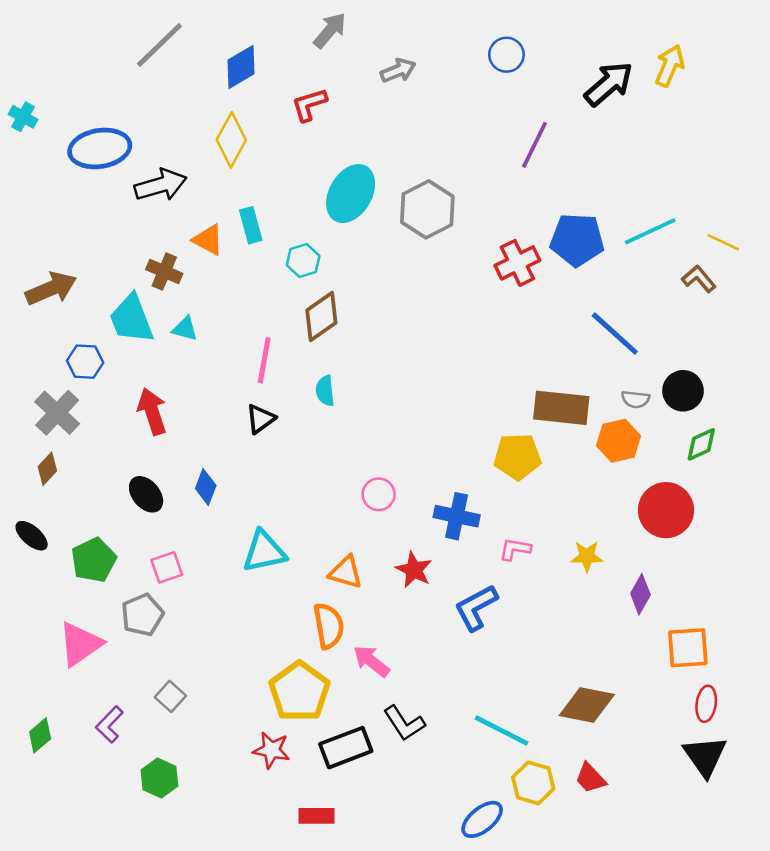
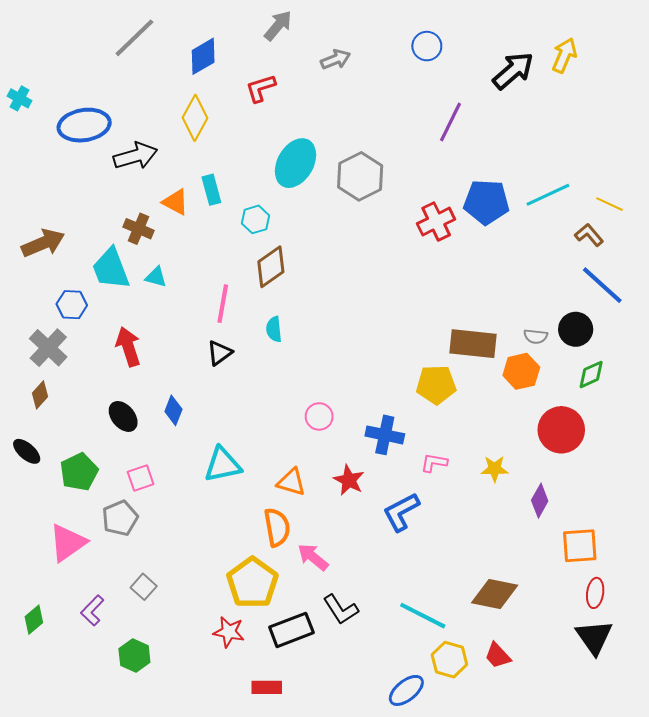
blue line: (615, 334) -> (602, 285), moved

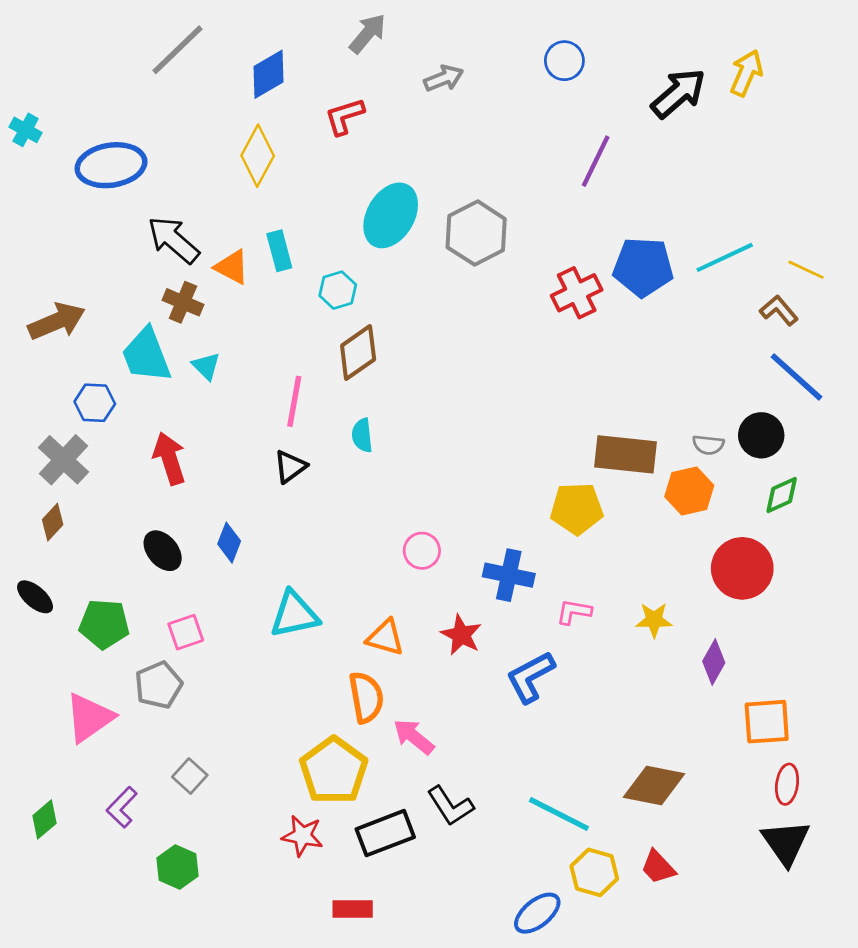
black arrow: (135, 156) -> (173, 240), moved, turned -123
cyan triangle: (156, 277) -> (206, 366), turned 30
green pentagon: (79, 472) -> (104, 624), turned 30

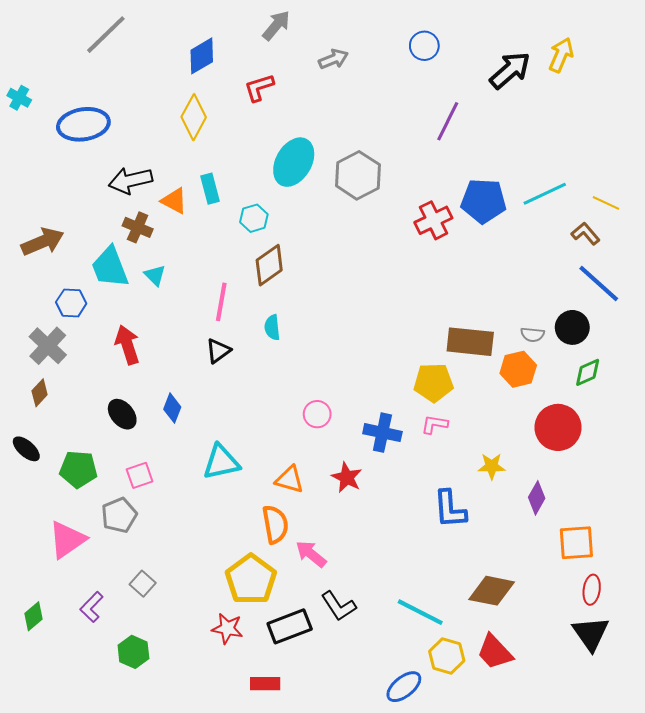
gray line: (178, 50) -> (106, 35), moved
black arrow: (173, 240) -> (130, 180), turned -54
pink L-shape: (574, 612) -> (434, 424), moved
blue L-shape: (530, 677) -> (450, 509), moved, turned -66
red trapezoid: (658, 867) -> (495, 652), size x1.4

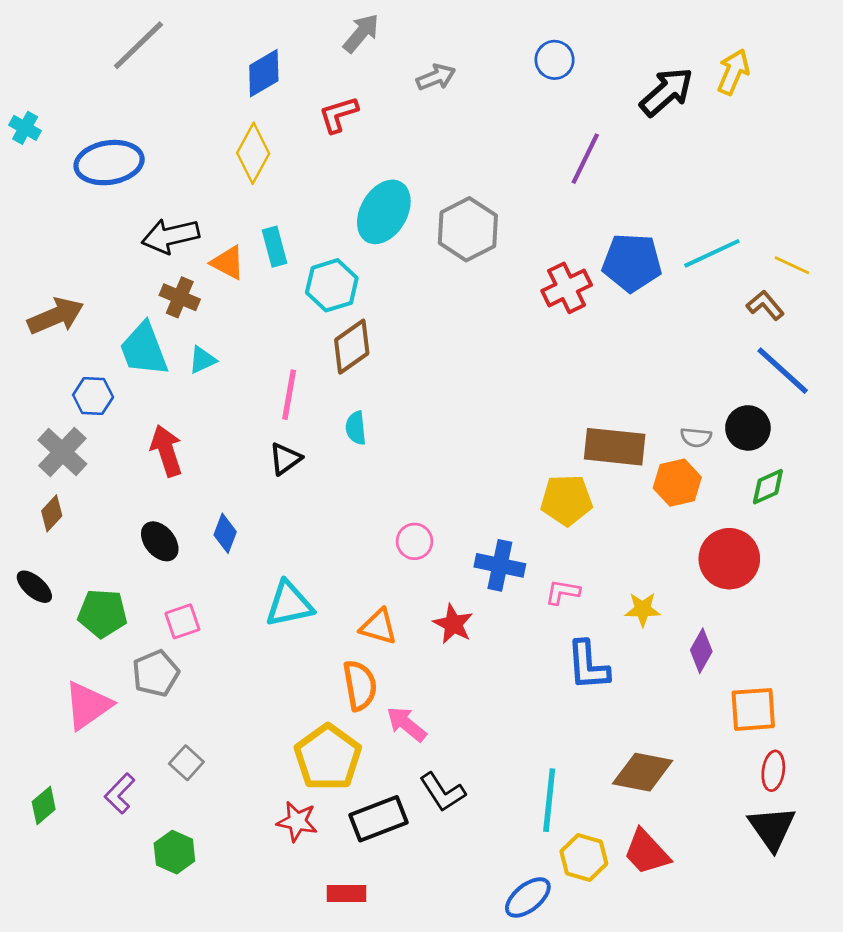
cyan hexagon: (254, 218) -> (332, 285), size x1.4
cyan triangle: (155, 275) -> (202, 360), turned 50
pink L-shape: (434, 424) -> (563, 592), moved
cyan line: (420, 612) -> (549, 800), turned 69

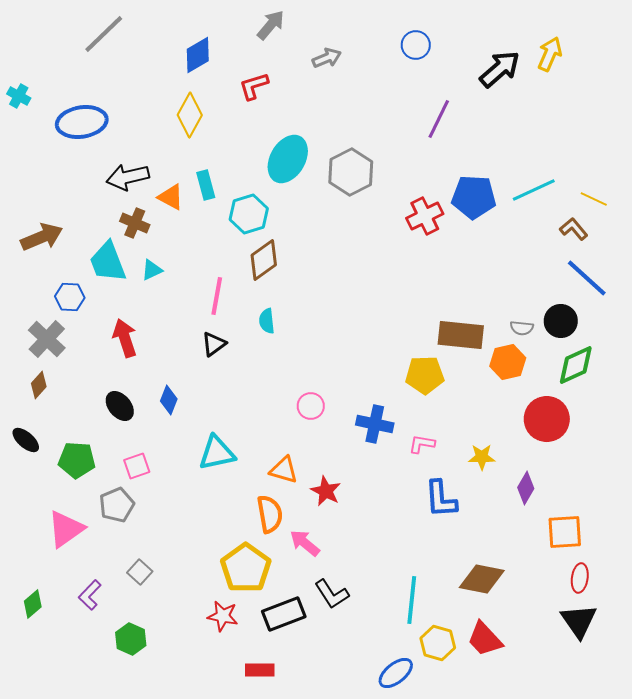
green diamond: (768, 487) -> (576, 365), size x1.4
red star: (453, 624) -> (326, 491), moved

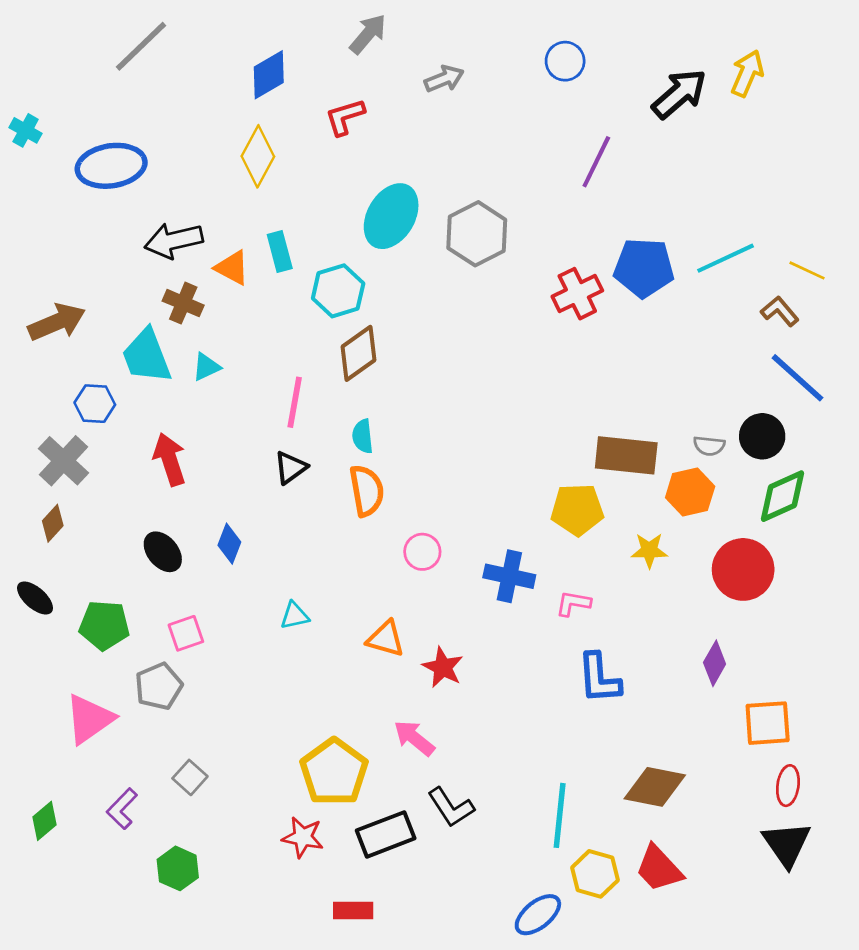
cyan triangle: (217, 453) -> (295, 616), size x0.6
yellow star: (482, 457) -> (649, 550), moved
orange semicircle: (270, 514) -> (367, 491), moved

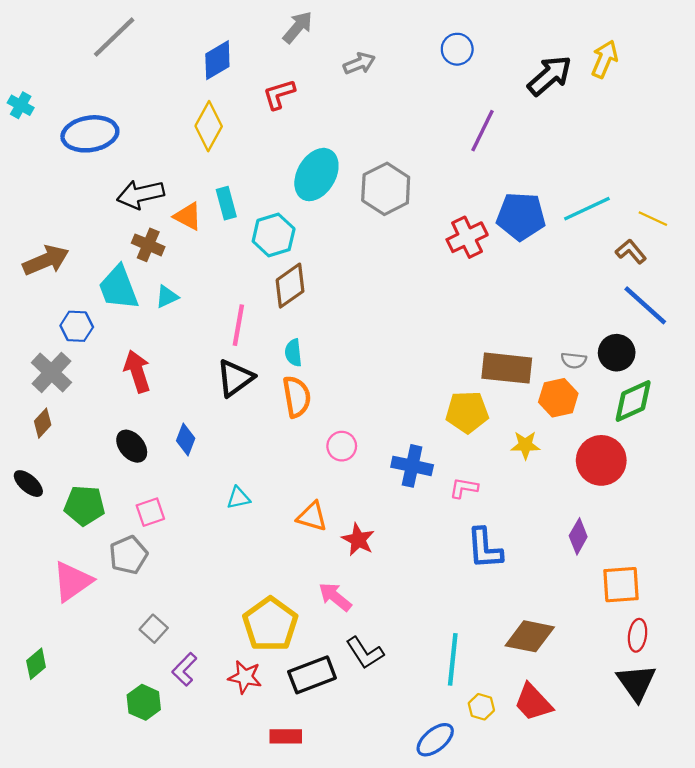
black triangle: (291, 468) -> (235, 378), size x1.4
purple L-shape: (122, 809) -> (184, 669), moved
yellow hexagon: (595, 874) -> (481, 707), size x0.7

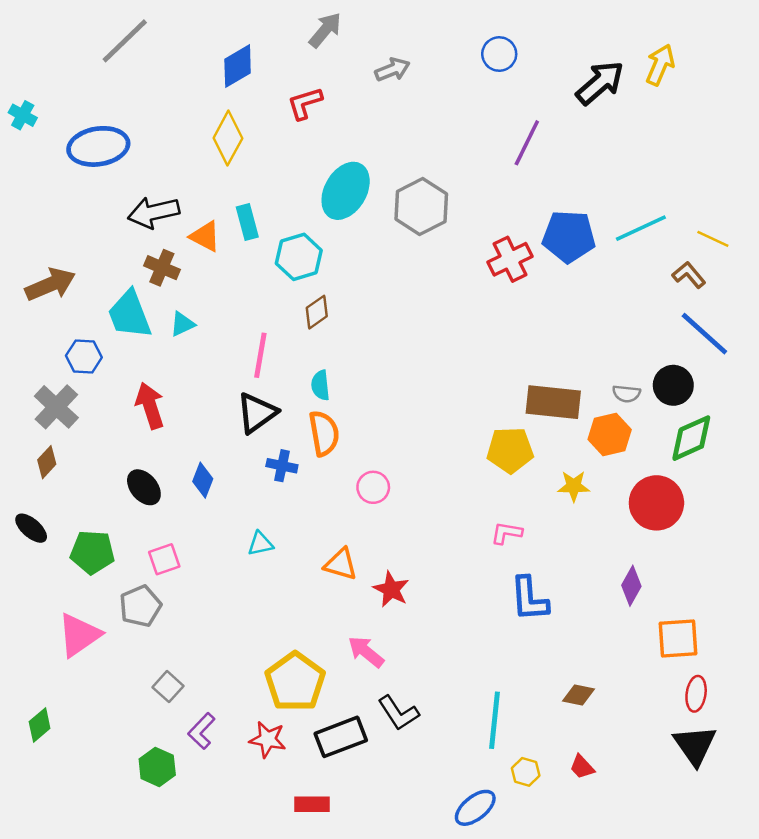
brown diamond: (290, 286) -> (317, 312), size x0.7
blue cross: (412, 466) -> (282, 466), moved, size x0.7
brown diamond: (530, 636) -> (578, 695), size x0.6
red trapezoid: (533, 702) -> (582, 767), size x0.6

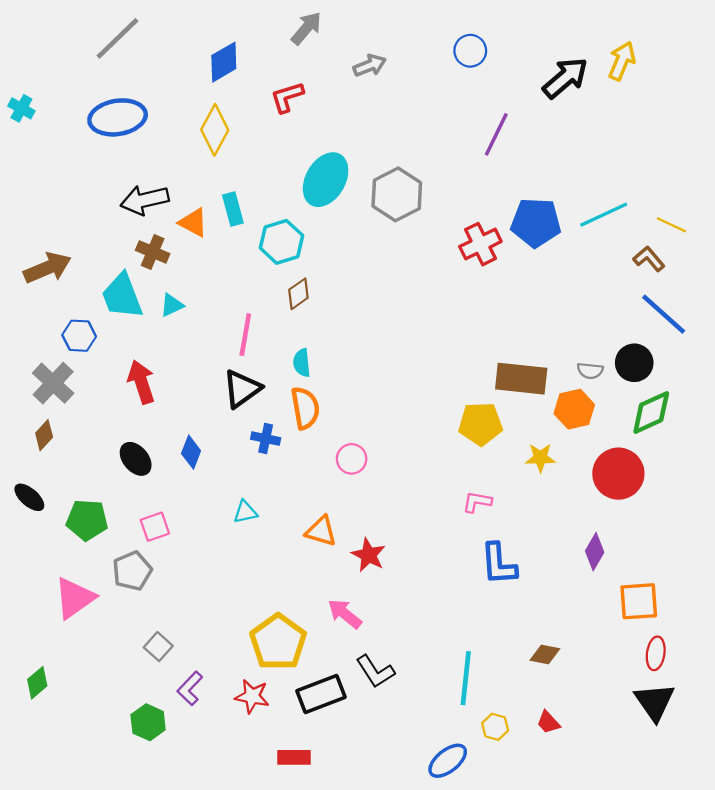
blue ellipse: (98, 146) -> (118, 117), moved

